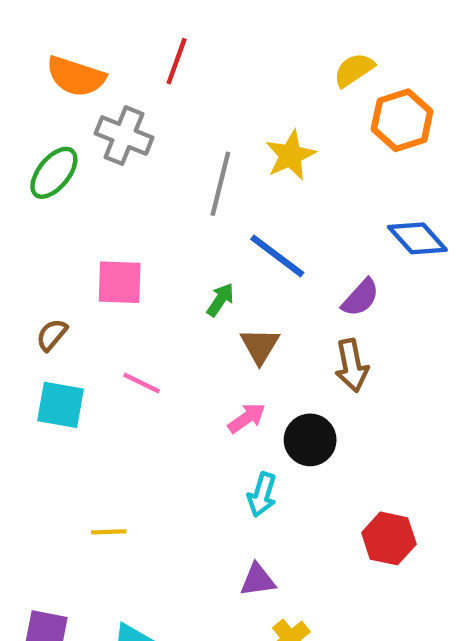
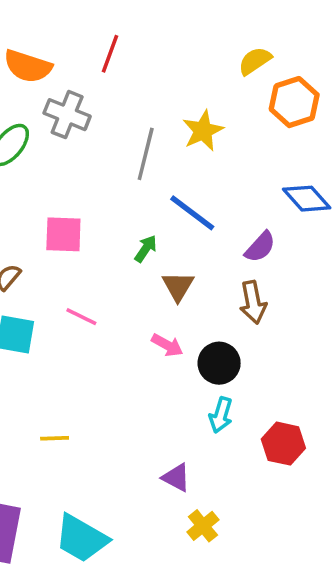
pink arrow: (247, 418) -> (167, 345), turned 64
cyan arrow: (262, 495) -> (221, 415), moved
purple triangle: (258, 580) -> (176, 478), turned 36

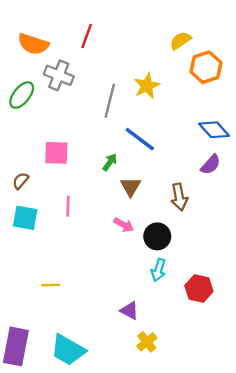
purple semicircle: (260, 247) -> (211, 165), moved
pink line: (81, 317) -> (68, 206), turned 66

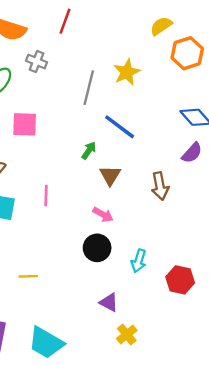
gray cross: (59, 75) -> (37, 62), size x0.7
pink square: (56, 153) -> (25, 124), moved
black circle: (157, 236) -> (97, 248), moved

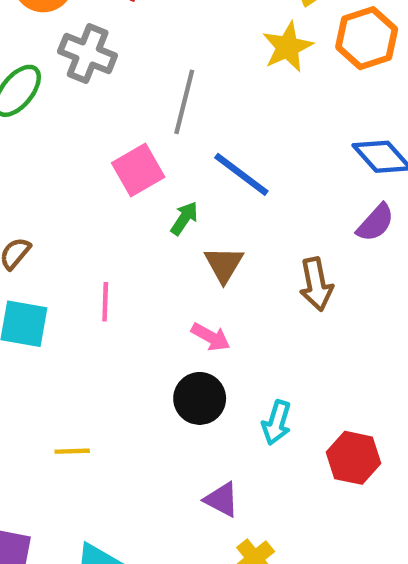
gray cross: (37, 62) -> (88, 53), size x1.4
yellow star: (127, 72) -> (288, 47), moved
pink square: (25, 124) -> (138, 170), moved, turned -32

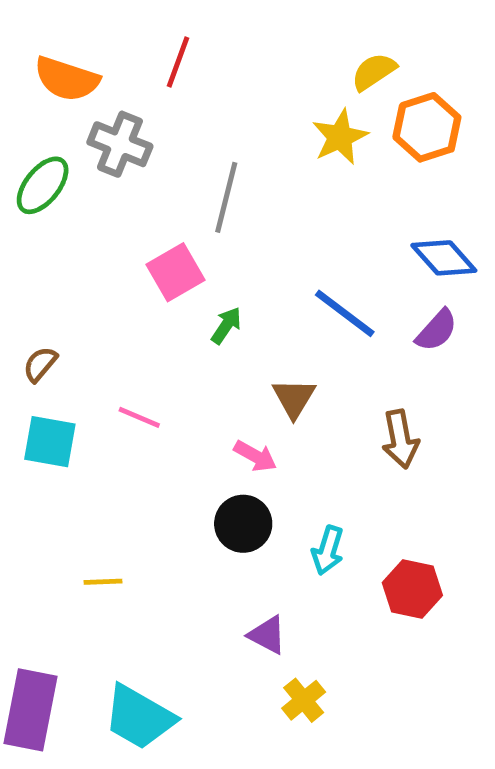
blue line: (241, 174) -> (345, 313), moved
brown triangle: (224, 264) -> (294, 398), moved
brown arrow: (316, 284) -> (400, 439), moved
pink line: (105, 302) -> (139, 417), turned -69

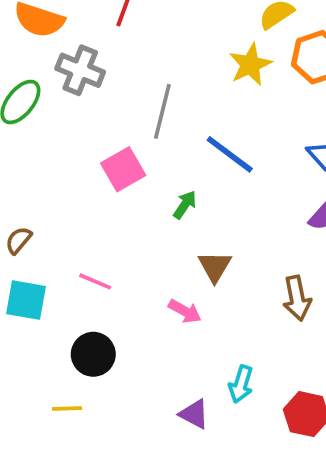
blue line: (345, 313) -> (230, 154), moved
green arrow: (226, 326) -> (185, 205), moved
black circle: (243, 524) -> (93, 354), moved
purple triangle: (267, 635) -> (194, 414), moved

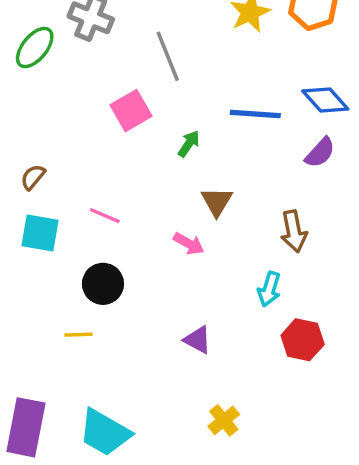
gray line: (162, 111) -> (168, 56), turned -36
blue line: (230, 154) -> (255, 114), moved, turned -33
cyan arrow: (241, 384) -> (269, 289), moved

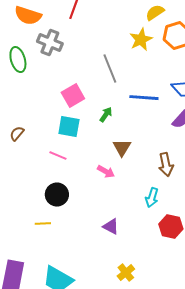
green ellipse: (35, 48) -> (18, 60), turned -55
gray line: (168, 56) -> (110, 69), moved
cyan square: (40, 233) -> (69, 127), moved

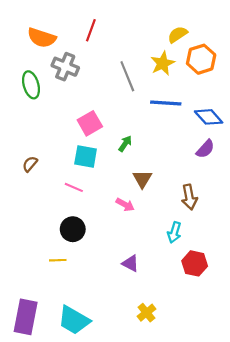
gray line: (110, 69) -> (127, 76), moved
blue line: (144, 98) -> (166, 103), moved

